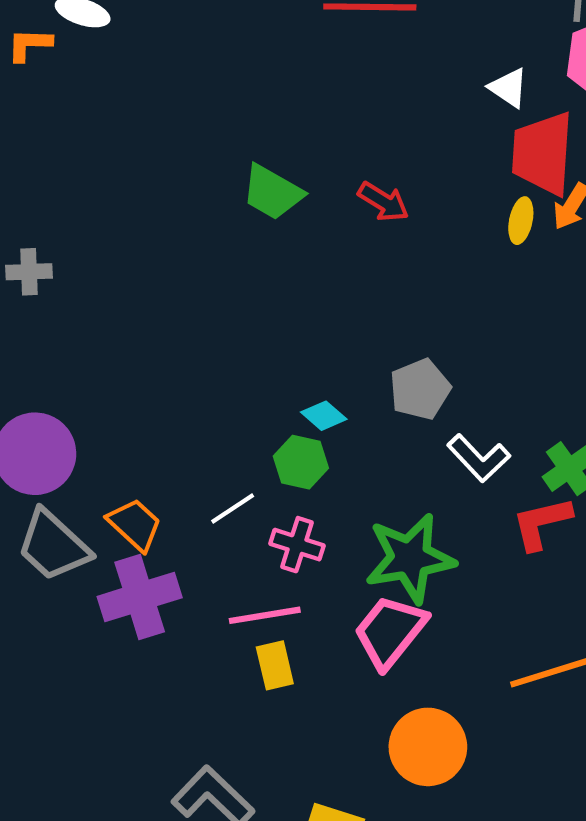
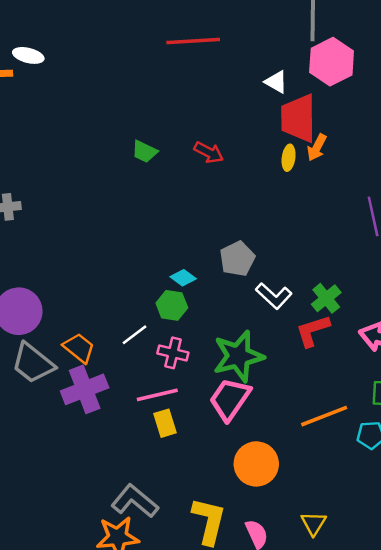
green trapezoid: (272, 192) -> (145, 151), size x0.7

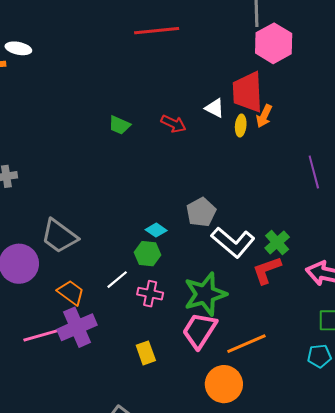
white triangle: (276, 82) -> (215, 108), moved
white L-shape: (274, 296) -> (233, 242), size x1.4
gray trapezoid: (33, 363) -> (59, 236), moved
pink line: (157, 395) -> (40, 336), moved
orange line: (324, 416) -> (246, 344), moved

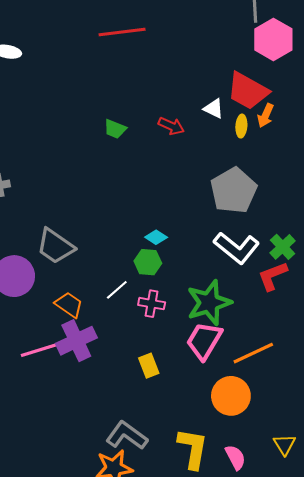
red line: (157, 31) -> (122, 32), moved
red trapezoid: (248, 92) -> (248, 91), turned -57
gray pentagon: (201, 212) -> (234, 191), moved, size x1.5

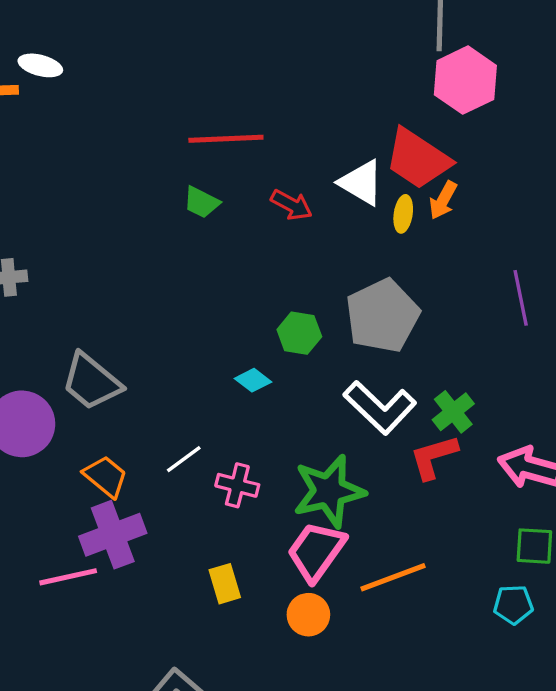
red line: (122, 32) -> (226, 139), moved
white triangle: (214, 109) -> (361, 183), size x1.4
green hexagon: (148, 262) -> (299, 333), moved
pink line: (38, 350) -> (68, 577), moved
orange circle: (231, 396) -> (308, 615), moved, size x0.7

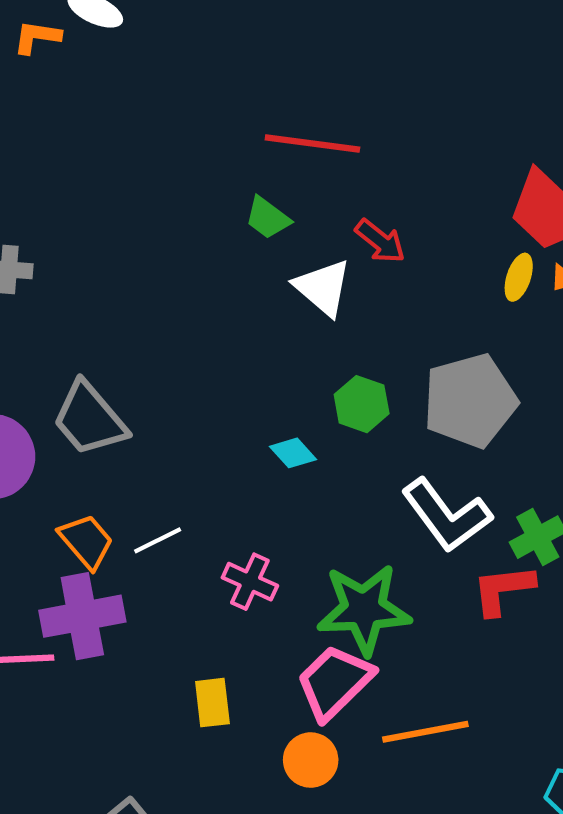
white triangle: (361, 183) -> (323, 288), moved
white line: (184, 459) -> (158, 540), moved

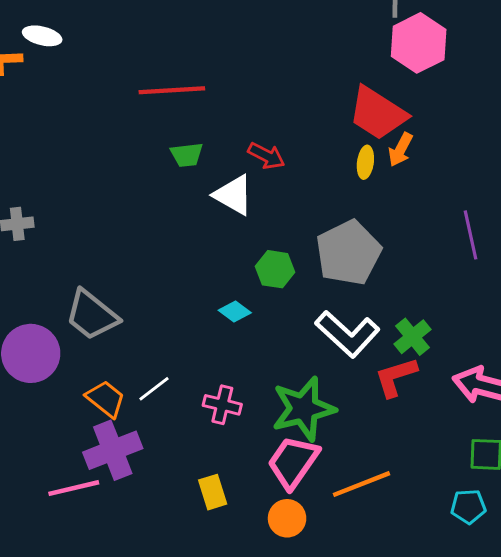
red line: (312, 143) -> (172, 90), moved
green trapezoid: (268, 218) -> (187, 155), turned -32

